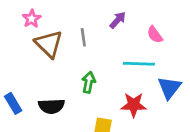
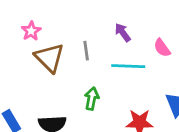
purple arrow: (118, 20) -> (123, 32), turned -78
cyan line: (139, 64) -> (128, 66), moved

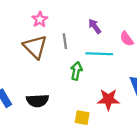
pink star: (31, 31) -> (40, 19), moved
green arrow: (92, 99) -> (76, 71), moved

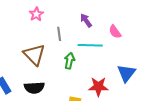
brown triangle: (35, 47) -> (34, 55), moved

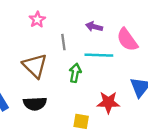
purple arrow: (86, 20) -> (94, 27), turned -40
pink semicircle: (115, 32) -> (127, 40), size x1.5

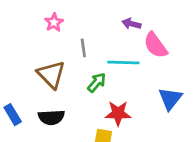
purple arrow: (94, 27) -> (131, 24), moved
green arrow: (75, 73) -> (97, 83), turned 30
red star: (108, 102) -> (118, 113), moved

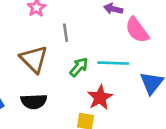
cyan line: (123, 63) -> (113, 63), moved
red star: (118, 113) -> (100, 98), turned -30

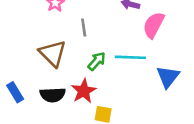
pink semicircle: (137, 30) -> (154, 25), turned 64
red star: (100, 98) -> (84, 91), moved

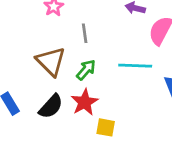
green arrow: (97, 61) -> (86, 70), moved
black semicircle: (53, 95) -> (51, 106), turned -45

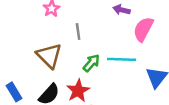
green arrow: (86, 70) -> (91, 63), moved

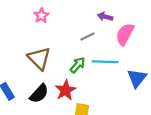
gray line: (78, 32) -> (87, 36), moved, turned 72

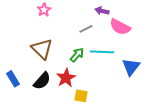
pink semicircle: (125, 34) -> (120, 27), turned -90

